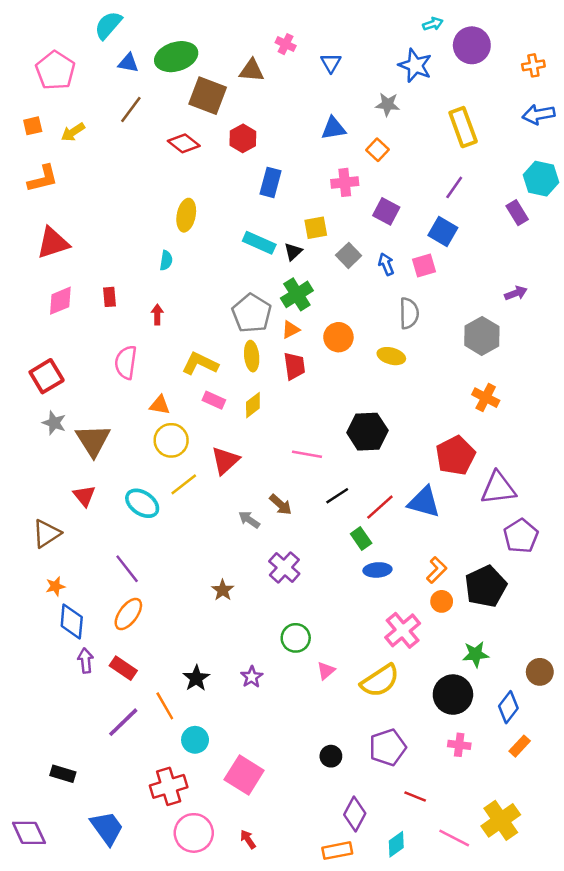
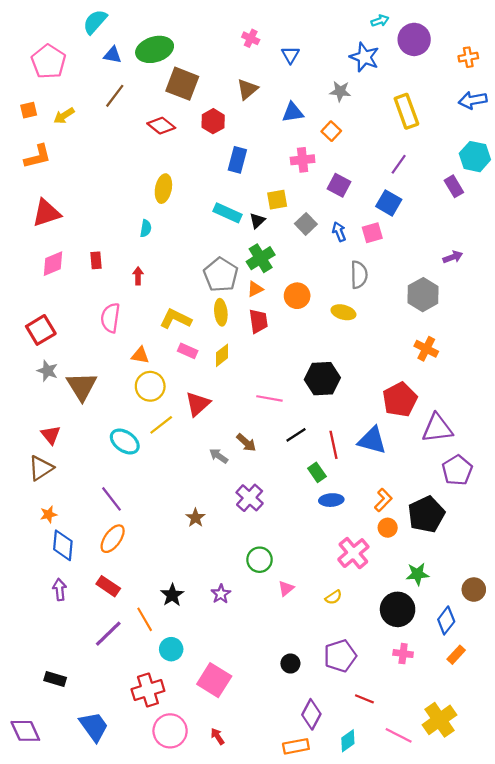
brown triangle: (252, 70) -> (247, 89), moved, turned -45
red triangle: (84, 496) -> (51, 435), moved
red line: (380, 507) -> (334, 445), turned -60
purple arrow: (86, 661) -> (60, 590), moved
yellow semicircle: (380, 681) -> (334, 597), size x0.5

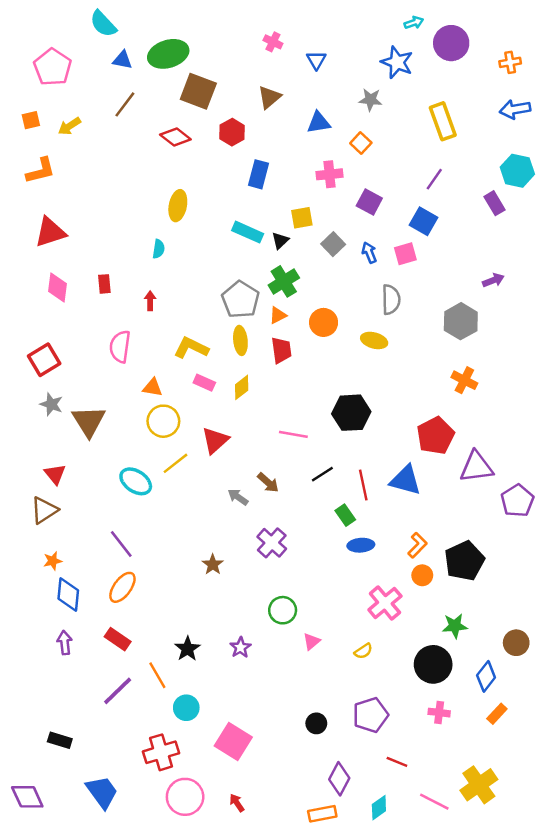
cyan semicircle: (95, 22) -> (103, 24), turned -84
pink diamond: (53, 264) -> (57, 288), turned -60
purple pentagon: (457, 470) -> (517, 501), moved

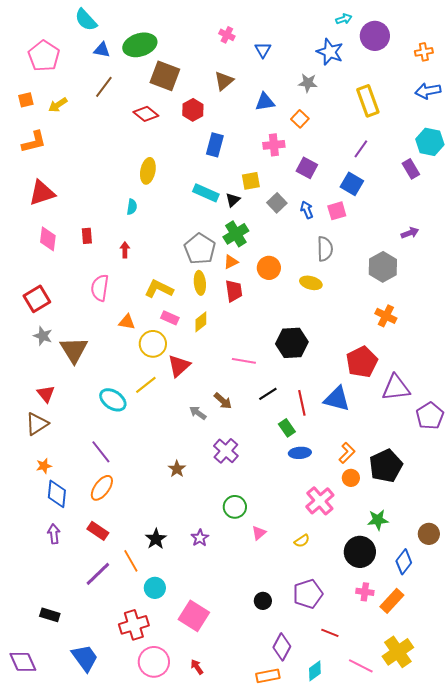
yellow circle: (163, 421) -> (153, 344), moved
orange rectangle: (497, 714) -> (392, 601), moved, size x1.4

